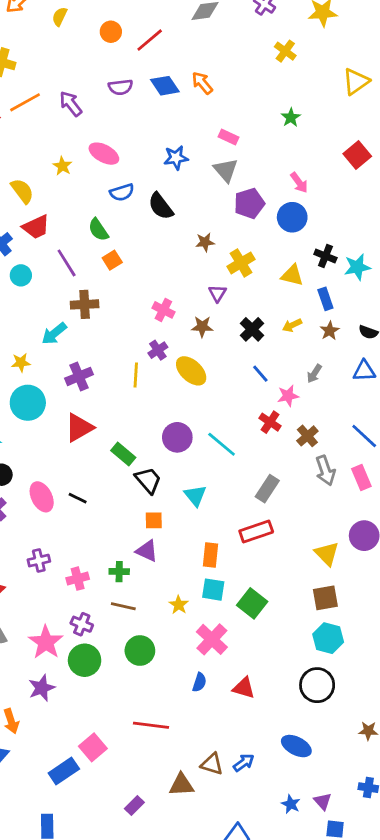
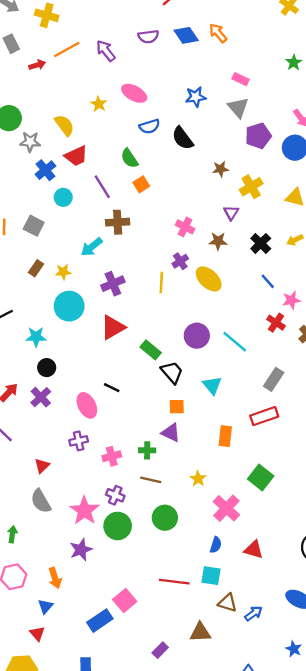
pink ellipse: (42, 497) -> (87, 405), moved
cyan square: (213, 590) -> (211, 576), moved
brown triangle: (212, 764) -> (228, 603), moved

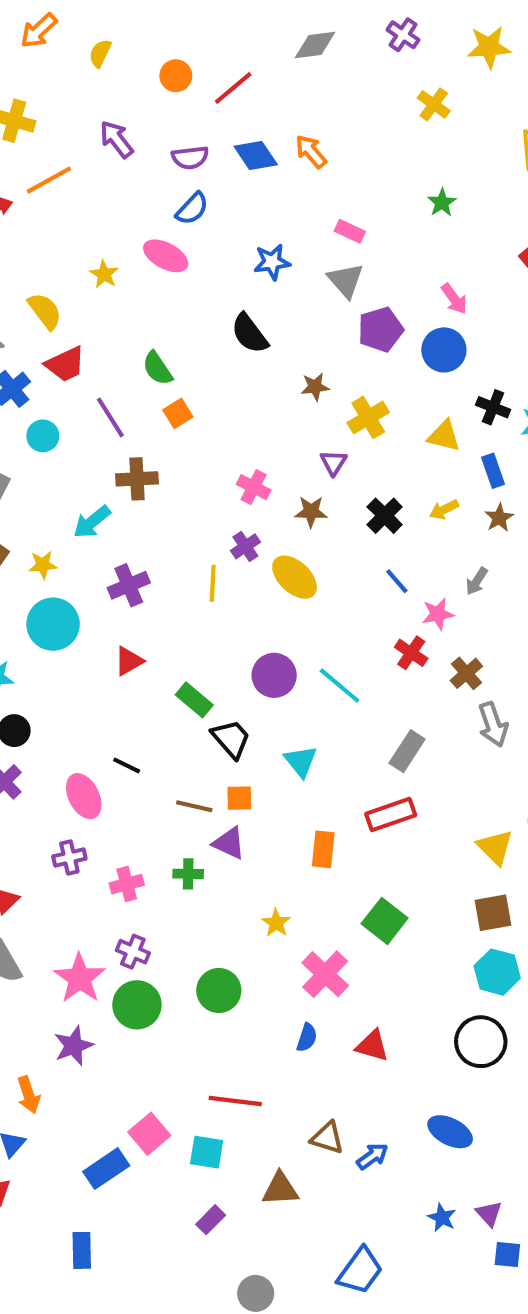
purple arrow: (106, 51) -> (116, 139), moved
blue semicircle: (150, 126) -> (192, 209), moved, turned -30
red triangle: (113, 327) -> (129, 661), size x0.7
brown line: (151, 480) -> (194, 806), moved
cyan square: (211, 576) -> (207, 1152), moved

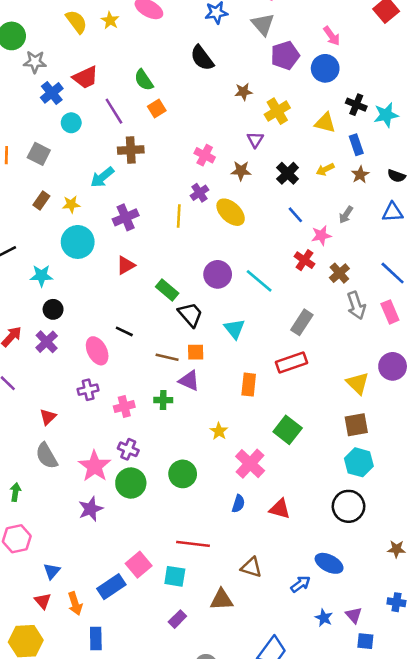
yellow semicircle: (45, 311) -> (76, 22), moved
orange arrow: (28, 1095) -> (75, 604), moved
blue arrow: (372, 1156) -> (301, 584), moved

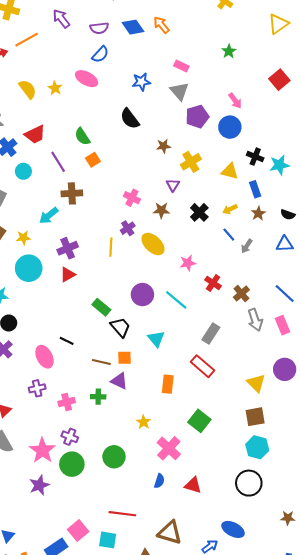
blue line: (295, 215) -> (229, 235), moved
pink star: (321, 236) -> (188, 263), moved
red triangle: (126, 265) -> (68, 275), moved
red rectangle: (291, 362) -> (202, 366), turned 60
brown triangle: (251, 567) -> (170, 533), size x1.4

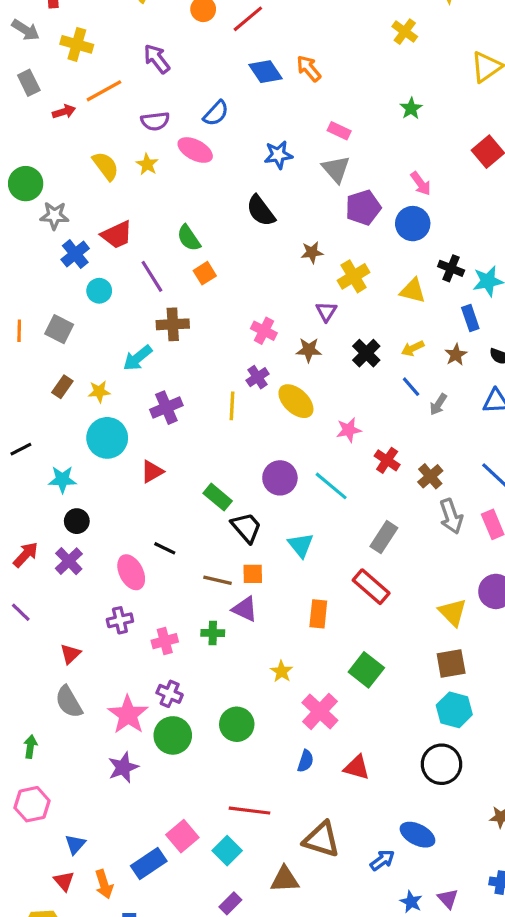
purple semicircle: (99, 28) -> (155, 121), moved
blue rectangle: (255, 189) -> (470, 318), moved
red triangle: (68, 275) -> (152, 472), moved
cyan square: (108, 540) -> (227, 851), turned 36

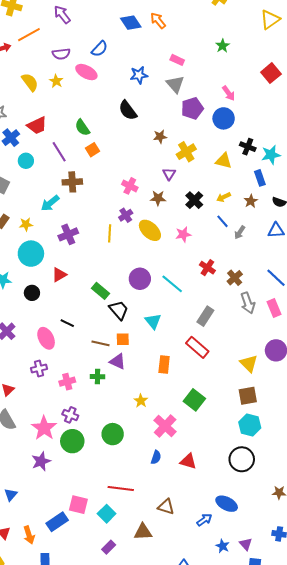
pink star: (349, 430) -> (183, 234), moved
black circle: (77, 521) -> (32, 293), moved
pink square: (182, 836) -> (78, 505), turned -36
brown triangle: (322, 839) -> (166, 507), size x0.7
blue triangle: (75, 844) -> (11, 495), moved

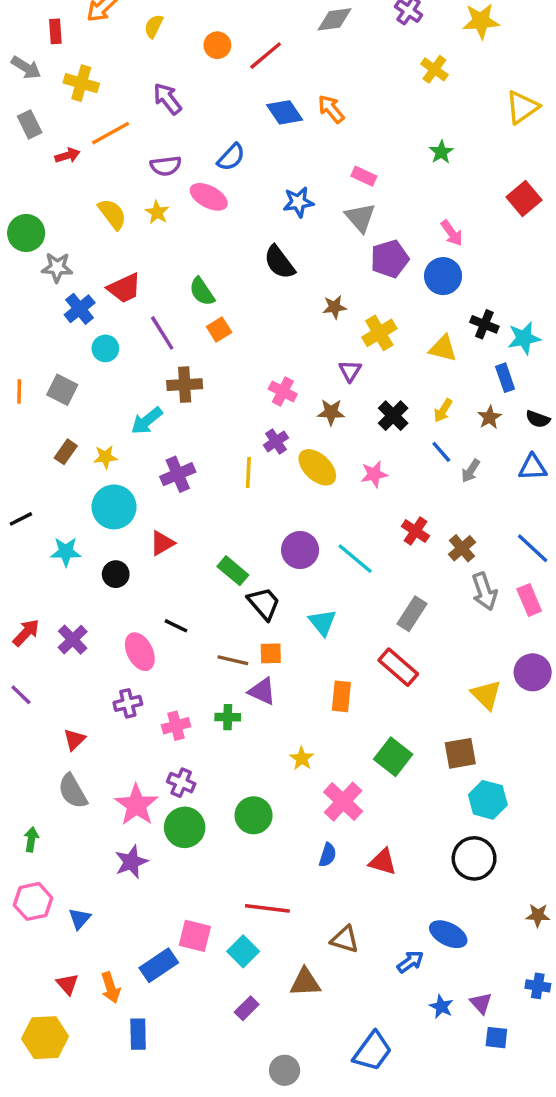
yellow arrow: (224, 197) -> (443, 410), turned -32
brown square: (248, 396) -> (460, 753), moved

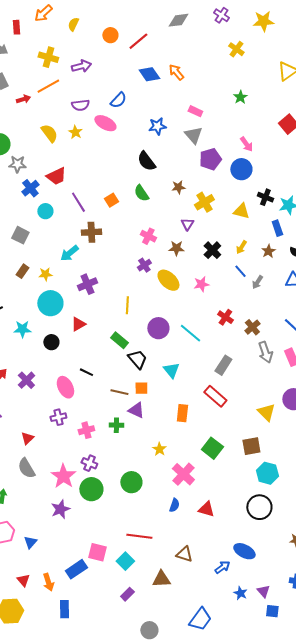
yellow cross: (81, 83) -> (48, 57), moved
purple arrow: (167, 99) -> (81, 66), turned 114
green semicircle: (202, 292) -> (141, 193), moved
yellow line: (248, 472) -> (127, 305), moved

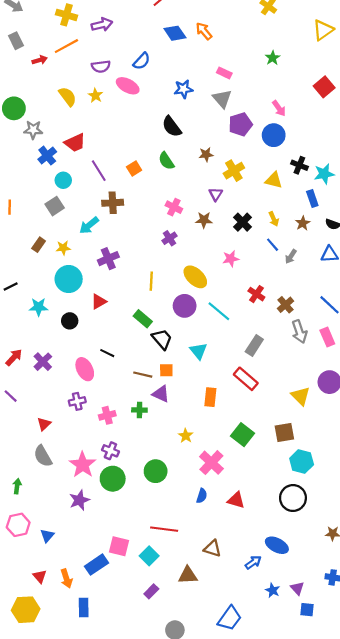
gray square: (20, 235) -> (55, 206), moved, turned 30
yellow arrow: (241, 247) -> (274, 219), turned -56
yellow ellipse: (168, 280) -> (195, 277), moved

